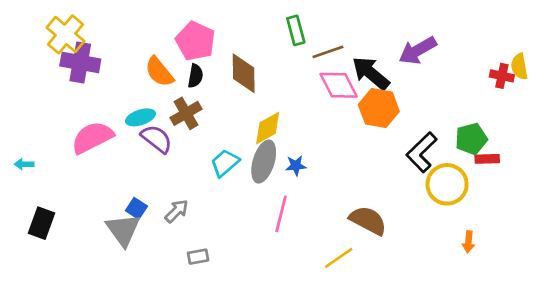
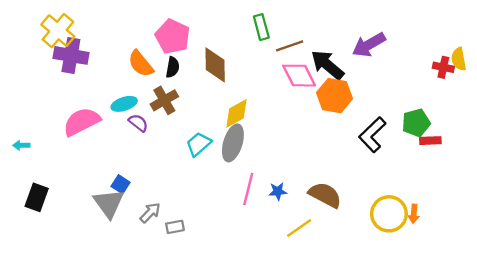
purple semicircle: (157, 139) -> (138, 123), size x0.7
blue star: (296, 166) -> (278, 191), moved
yellow circle: (447, 184) -> (389, 214), moved
gray arrow: (177, 211) -> (150, 213), moved

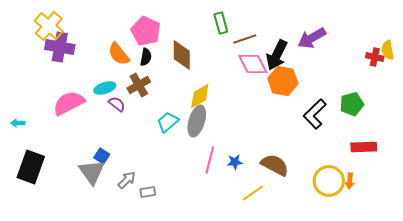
black arrow: (327, 65) -> (277, 55), turned -104
red rectangle: (430, 141) -> (364, 147), moved, size x1.4
black rectangle: (37, 197) -> (31, 167), size x1.4

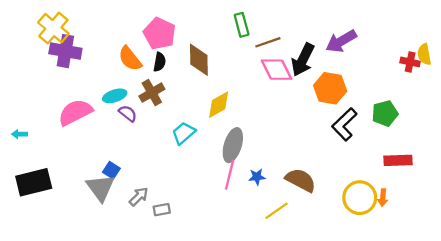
orange hexagon: (283, 81) -> (330, 88), moved
gray ellipse: (197, 121) -> (233, 145), moved
black rectangle: (31, 167) -> (34, 182), turned 56

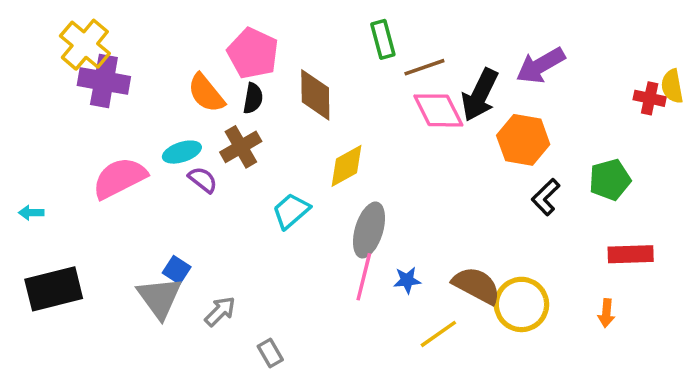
black L-shape: (344, 124) -> (546, 197), size x0.7
yellow circle: (360, 198) -> (521, 304), moved
gray rectangle: (162, 210) -> (270, 353), moved, turned 70

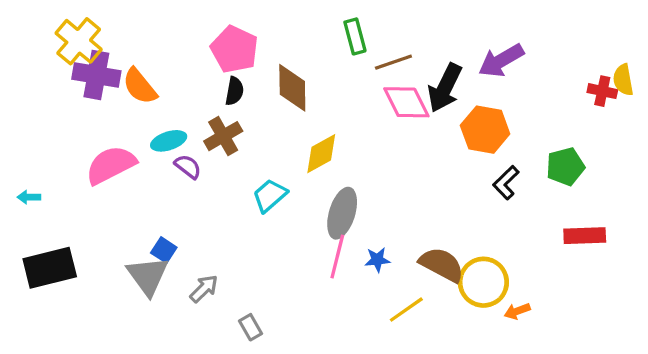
orange semicircle: (206, 93) -> (140, 86), moved
orange arrow: (606, 313) -> (517, 311), moved, turned 65

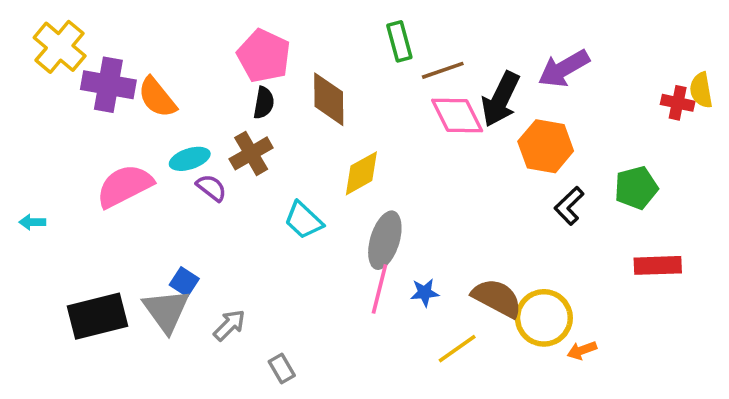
yellow cross: (79, 41) -> (60, 47), moved
cyan trapezoid: (270, 195) -> (304, 220), turned -96
black rectangle: (50, 268) -> (97, 316), moved

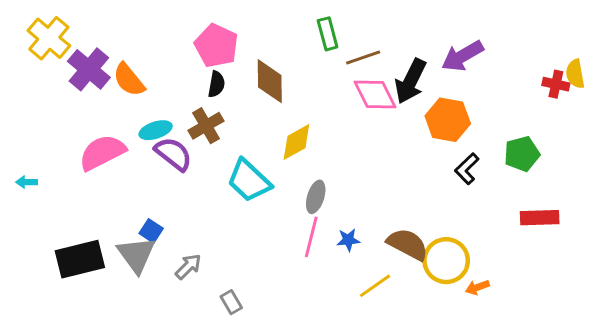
purple cross: (108, 85) -> (89, 69), turned 30
purple semicircle: (211, 188) -> (173, 154), size x1.5
cyan trapezoid: (304, 220) -> (249, 181), size x1.4
gray ellipse: (385, 240) -> (316, 197), size x0.7

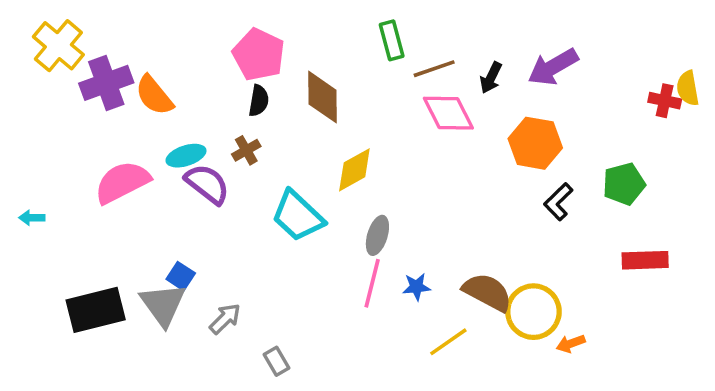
purple cross: (89, 69) -> (106, 83), turned 30
black arrow: (411, 81) -> (491, 78), moved, size x0.6
brown cross: (206, 126) -> (246, 150), size x0.7

